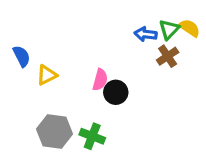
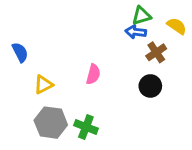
green triangle: (169, 29) -> (142, 16), moved, turned 30
yellow triangle: (47, 75) -> (44, 85), moved
black circle: (116, 92) -> (150, 86), moved

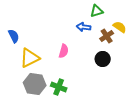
yellow semicircle: (177, 26) -> (120, 27), moved
blue arrow: (136, 32) -> (84, 27), moved
yellow triangle: (44, 85) -> (30, 58), size x1.5

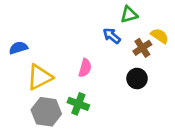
blue arrow: (84, 27) -> (112, 36), turned 32
blue semicircle: (14, 36) -> (18, 48), turned -80
green cross: (59, 87) -> (78, 104), moved

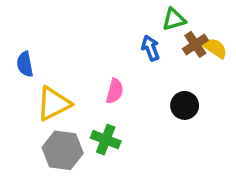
blue arrow: (112, 36) -> (151, 48), turned 30
blue semicircle: (18, 48) -> (25, 64), turned -84
brown cross: (142, 48) -> (195, 44), moved

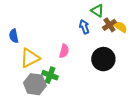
green triangle: (174, 19) -> (97, 11), turned 48
black circle: (185, 105) -> (103, 59), size x1.5
green cross: (106, 140) -> (50, 75), moved

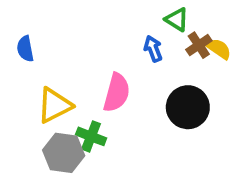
blue semicircle: (14, 36) -> (25, 49), moved
pink semicircle: (64, 51) -> (117, 93), size x1.5

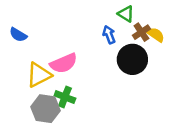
blue semicircle: (25, 49) -> (18, 35), turned -48
pink semicircle: (117, 93) -> (64, 63), moved, turned 52
black circle: (188, 107) -> (132, 59), moved

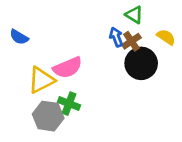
brown cross: (141, 32) -> (131, 41), moved

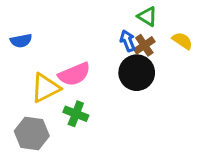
blue semicircle: (19, 37) -> (21, 41), turned -42
black circle: (141, 63) -> (137, 73), moved
gray hexagon: (48, 116) -> (32, 134), moved

